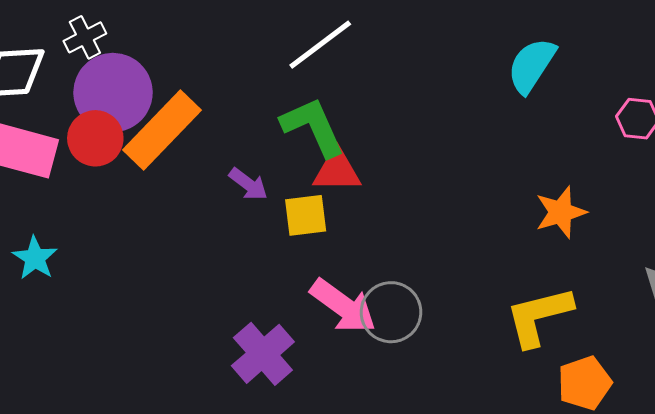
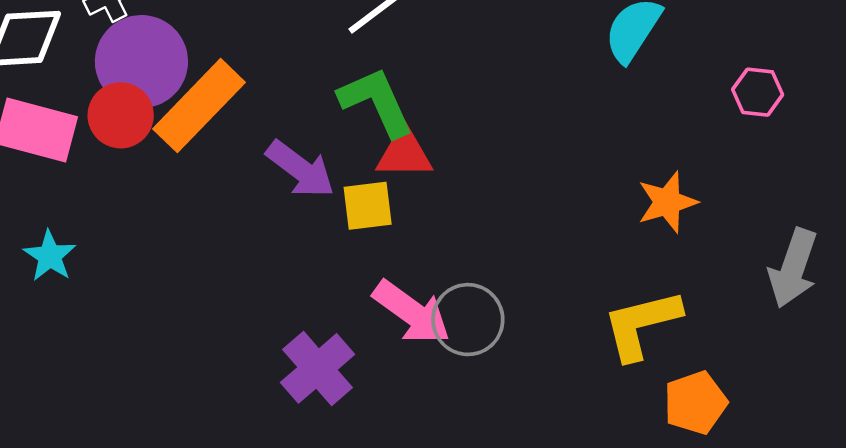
purple arrow: (248, 184) -> (300, 169), size x1.5

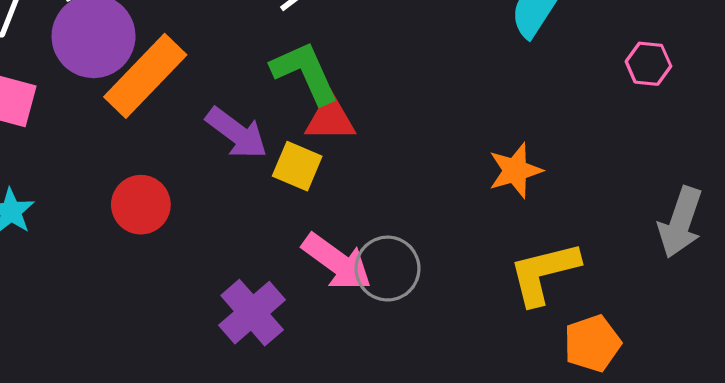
red circle: (121, 115) -> (141, 205), moved
orange star: (667, 202) -> (515, 171), moved
yellow square: (368, 206) -> (297, 166), turned 30

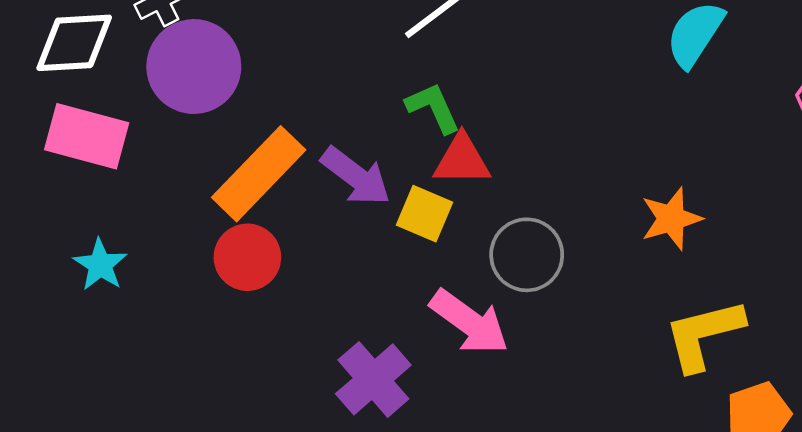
green L-shape: (305, 73) -> (433, 108), size x0.7
orange rectangle: (145, 76) -> (259, 174), moved
gray circle: (388, 269) -> (527, 255), moved

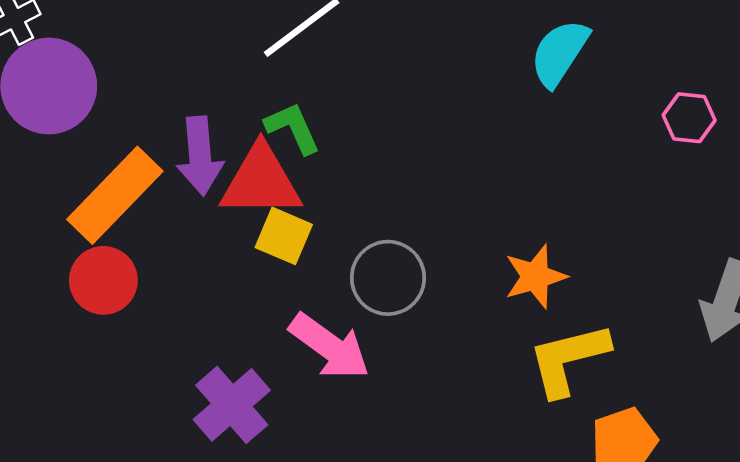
red triangle: (462, 160) -> (261, 181), moved, size x1.4
purple arrow: (356, 176) -> (200, 156), moved, turned 48
orange star: (671, 219) -> (535, 277), moved

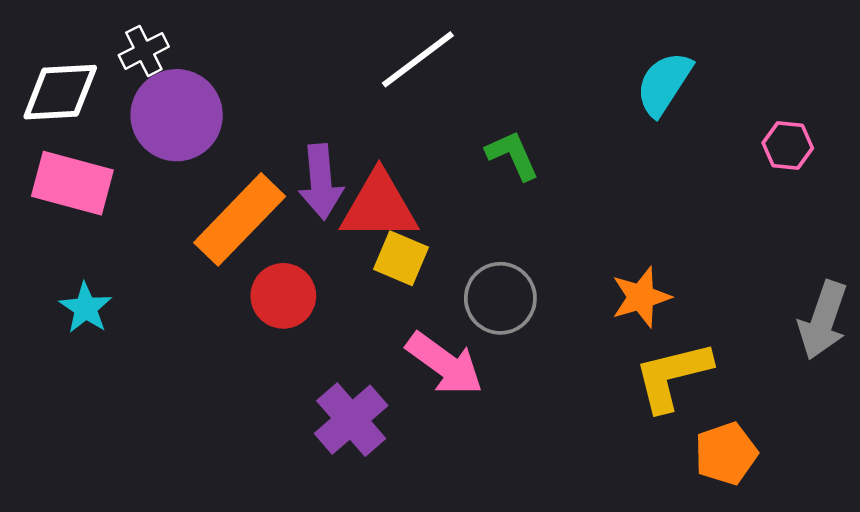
green L-shape: (293, 128) -> (512, 155), moved
red circle: (103, 280) -> (283, 296), moved

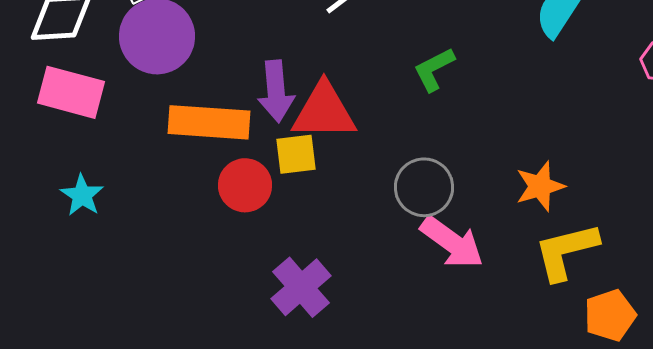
green L-shape: (512, 155) -> (434, 69), turned -93
orange rectangle: (240, 219) -> (209, 122), turned 50
yellow square: (401, 258) -> (296, 154), moved, turned -30
pink arrow: (445, 364) -> (452, 242), moved

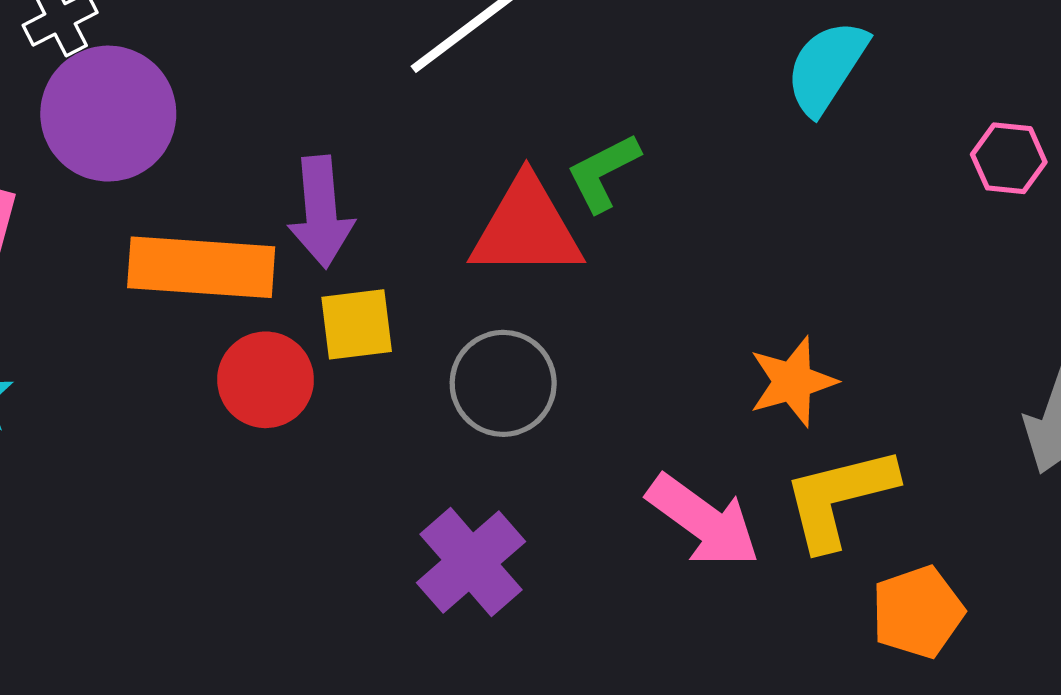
red triangle: (324, 111) -> (526, 228), moved
gray circle: (424, 187) -> (503, 383), moved
pink arrow: (452, 242) -> (703, 521), moved
purple cross: (301, 287) -> (471, 562), moved

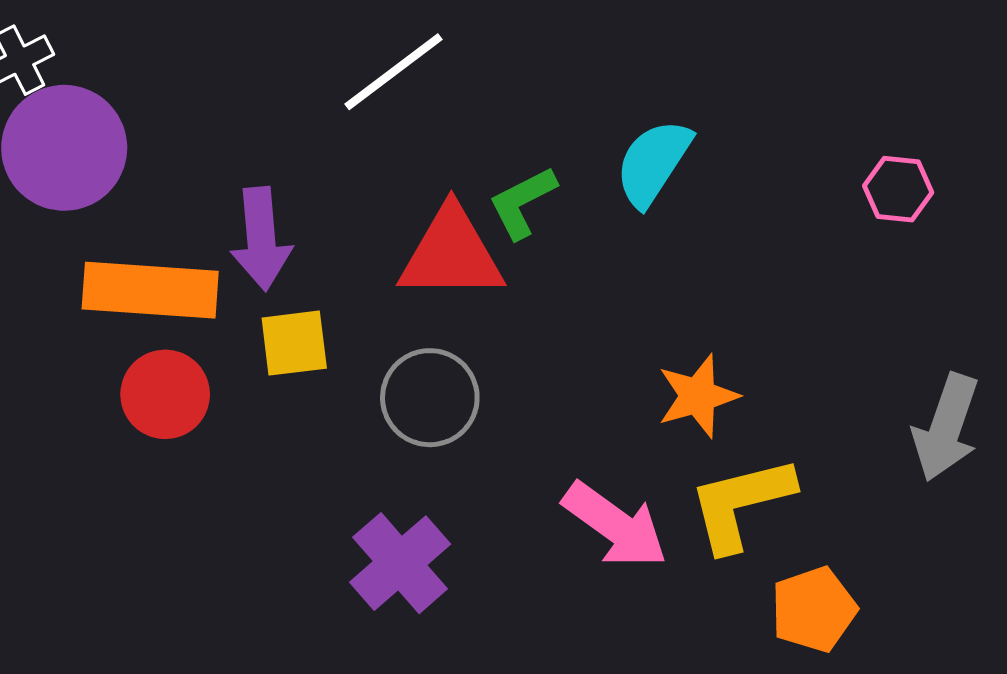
cyan semicircle: (827, 67) -> (653, 163), moved
red circle: (266, 380) -> (165, 394), moved

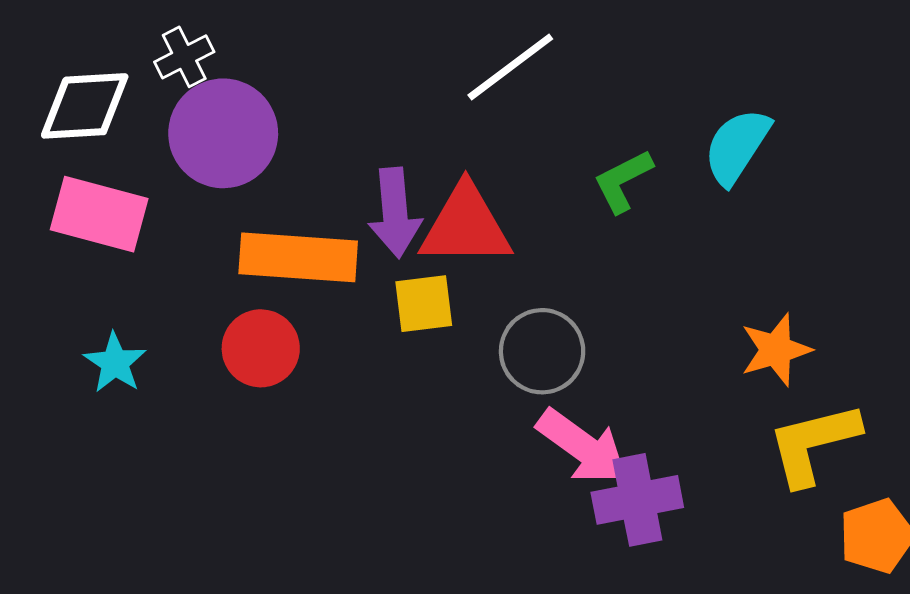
red triangle: (451, 254) -> (466, 226), moved
red circle: (165, 394) -> (261, 348), moved
pink arrow: (615, 525) -> (582, 446), moved
purple cross: (400, 563) -> (637, 500), moved, turned 30

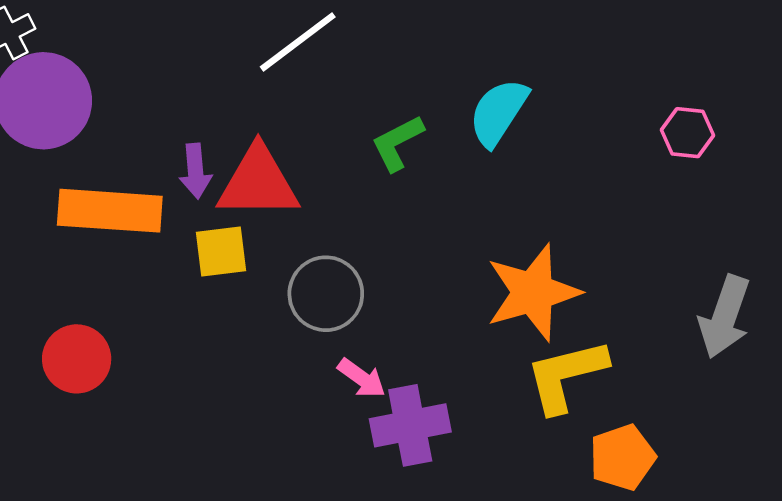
purple arrow: (395, 213) -> (195, 171), size x0.7
red circle: (261, 348) -> (77, 359), moved
orange star: (776, 350) -> (533, 292), size x1.5
pink arrow: (582, 446) -> (362, 378), size x0.6

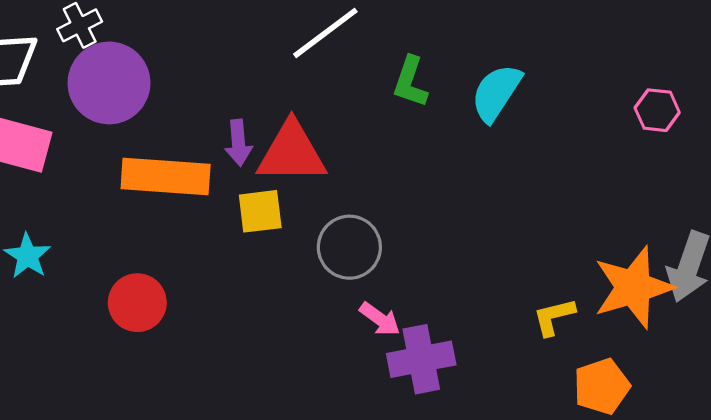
green L-shape: (397, 143) -> (410, 82), moved, turned -44
orange star: (533, 292) -> (633, 287), moved
yellow L-shape: (566, 376) -> (554, 317), size x0.6

